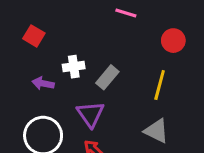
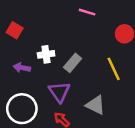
yellow line: (160, 85) -> (114, 69), turned -40
gray triangle: (156, 131) -> (96, 105), moved

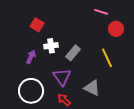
pink line: (87, 12) -> (101, 12), moved
red square: (15, 30) -> (37, 25), moved
purple arrow: (22, 68) -> (31, 57), turned 104

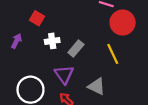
red circle: (116, 29) -> (123, 23), size x1.5
purple arrow: (31, 57) -> (16, 41), moved

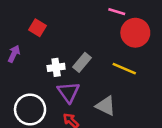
white cross: (52, 41) -> (56, 67), moved
yellow line: (113, 54) -> (124, 69), turned -42

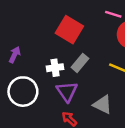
red square: (37, 28) -> (69, 30), moved, size x1.6
white circle: (30, 109) -> (23, 92), moved

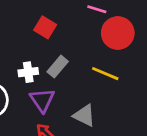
red square: (69, 30) -> (45, 27), size x0.7

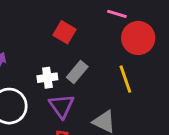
yellow line: (105, 74) -> (125, 79), turned 48

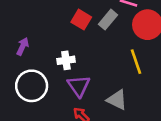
gray rectangle: (77, 72) -> (108, 20), moved

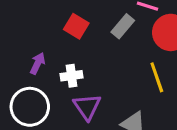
red square: (81, 20) -> (76, 26), moved
purple arrow: (23, 46) -> (38, 63), moved

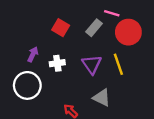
purple triangle: (87, 107) -> (92, 64), moved

